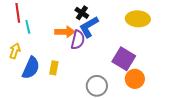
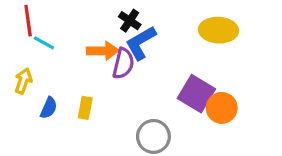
cyan line: (28, 27) -> (44, 43), turned -48
blue semicircle: (31, 68) -> (49, 108), size x0.6
orange circle: (135, 79) -> (222, 108), moved

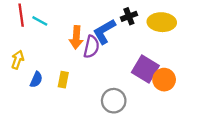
black cross: (130, 21) -> (129, 16), moved, turned 35
cyan line: (44, 43) -> (40, 21), moved
orange arrow: (103, 51) -> (76, 37), turned 95

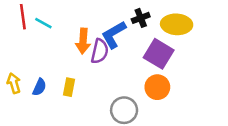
yellow arrow: (18, 60) -> (14, 83), moved, turned -36
purple square: (145, 69) -> (159, 54), moved
orange circle: (164, 80) -> (157, 87), moved

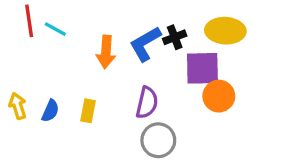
black cross: (141, 18) -> (175, 37), moved
purple semicircle: (100, 51) -> (147, 103), moved
purple square: (159, 54) -> (202, 68), turned -32
orange circle: (157, 87) -> (219, 96), moved

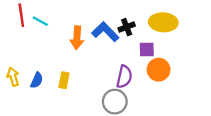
blue L-shape: (145, 44) -> (105, 32), turned 76
purple square: (202, 68) -> (147, 50), size x0.6
purple semicircle: (147, 103) -> (124, 77), moved

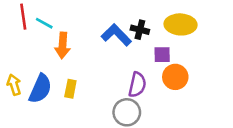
black cross: (127, 27) -> (140, 30), turned 35
orange arrow: (77, 38) -> (63, 45), moved
blue semicircle: (37, 80) -> (40, 89), size x1.6

